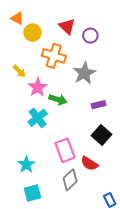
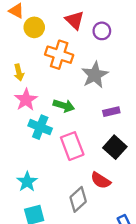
yellow arrow: (19, 71) -> (19, 72), turned 32
pink star: (38, 87) -> (26, 100), moved
cyan cross: (38, 118) -> (40, 127), turned -30
pink rectangle: (65, 150) -> (72, 146), moved

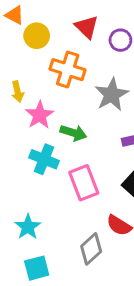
pink star: (26, 100) -> (40, 115), moved

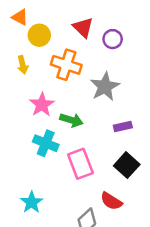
yellow arrow: (18, 92) -> (23, 65), moved

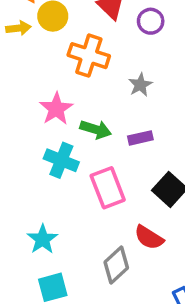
yellow arrow: (23, 65) -> (18, 28), moved, turned -84
gray star: (105, 87) -> (140, 85), size x0.6
purple rectangle: (123, 126) -> (140, 138), moved

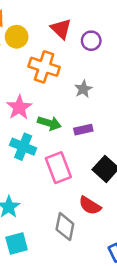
gray diamond: (116, 265) -> (65, 227), turned -36

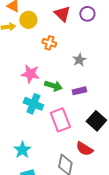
purple circle: (91, 41) -> (87, 14), moved
orange cross: (44, 67) -> (49, 43), size x0.6
pink star: (19, 107) -> (30, 74), turned -30

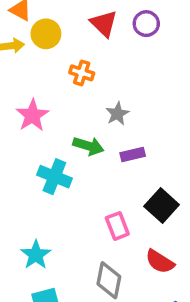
gray star: (79, 60) -> (117, 114), moved
pink star: (30, 74) -> (32, 115), moved, turned 30
pink rectangle: (60, 120) -> (117, 226), moved, size x0.7
red semicircle: (84, 149) -> (160, 262), moved

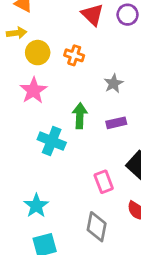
yellow circle: (46, 34) -> (38, 53), moved
gray star: (117, 114) -> (113, 83), moved
green arrow: (88, 146) -> (80, 116), turned -105

